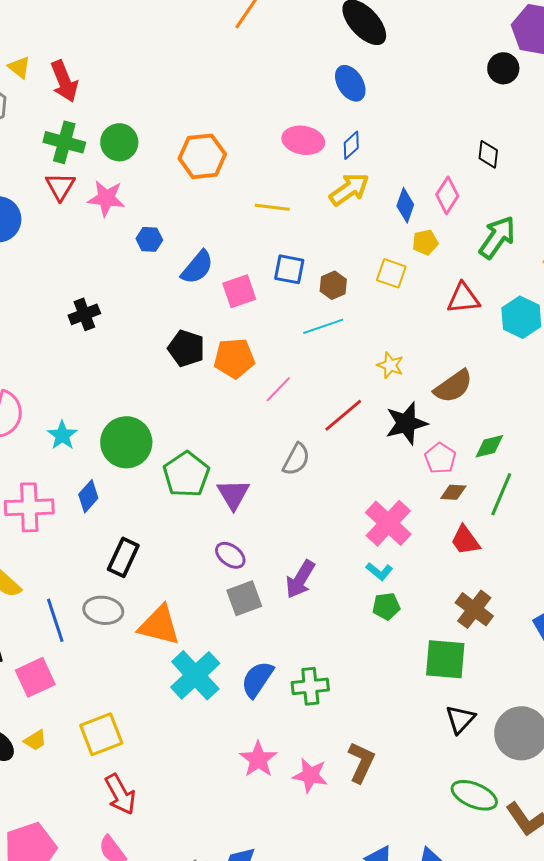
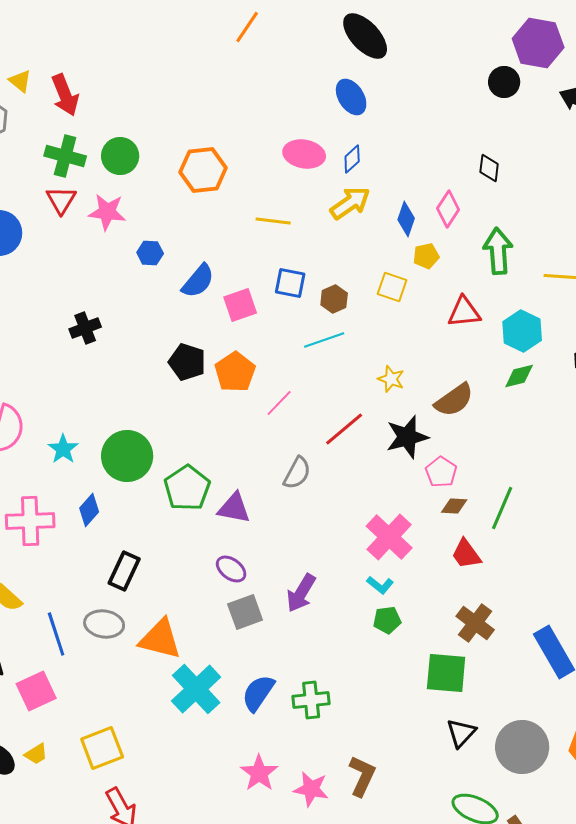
green arrow: (497, 237) -> (498, 251), turned -39
orange pentagon: (234, 358) -> (235, 372), turned -30
green diamond: (489, 446) -> (519, 376), moved
purple triangle: (233, 494) -> (234, 508), turned -48

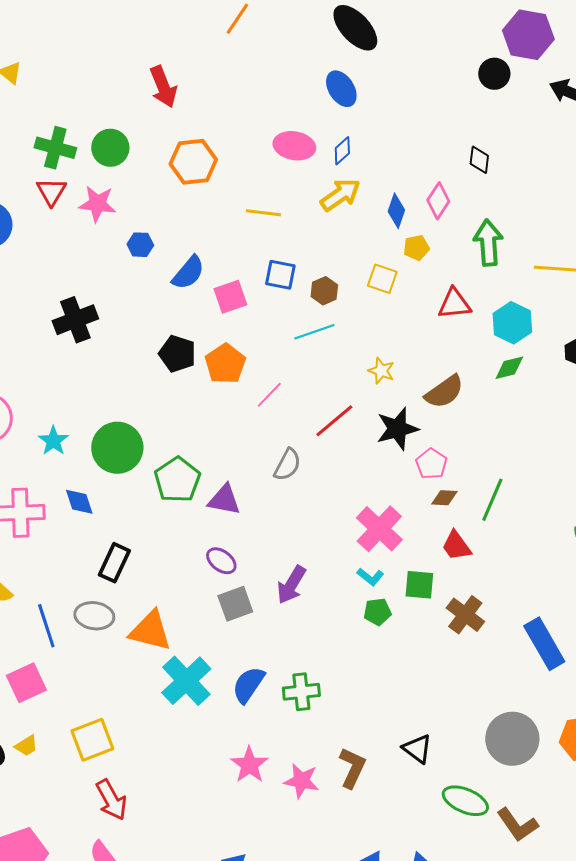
red arrow: (65, 95) -> (163, 87), moved
black cross: (85, 328) -> (75, 320), size x1.4
blue diamond: (89, 510) -> (79, 502), turned -60
green square: (446, 673) -> (419, 585), moved, size x0.7
black triangle: (461, 733) -> (417, 749), moved, turned -36

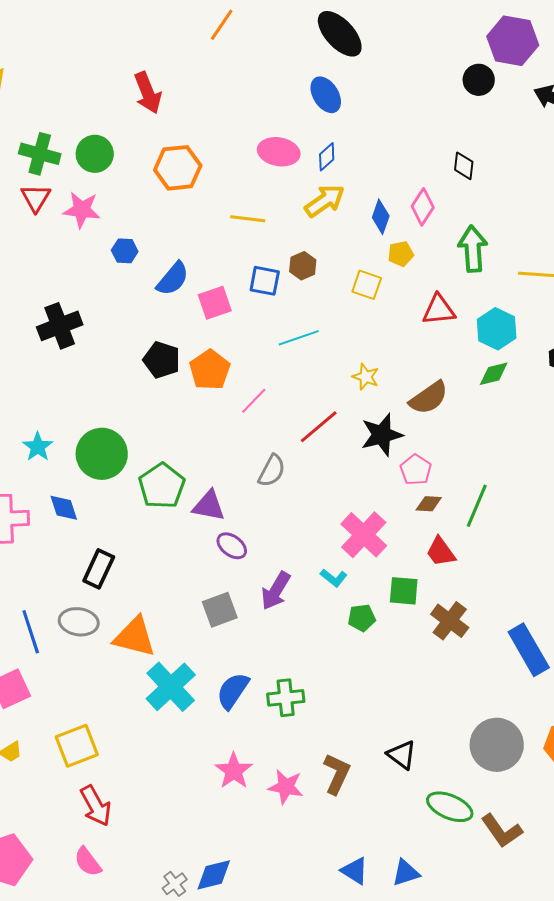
brown hexagon: (324, 291) -> (303, 266), moved
purple ellipse: (221, 561) -> (232, 546), moved
cyan L-shape: (370, 577) -> (334, 578), moved

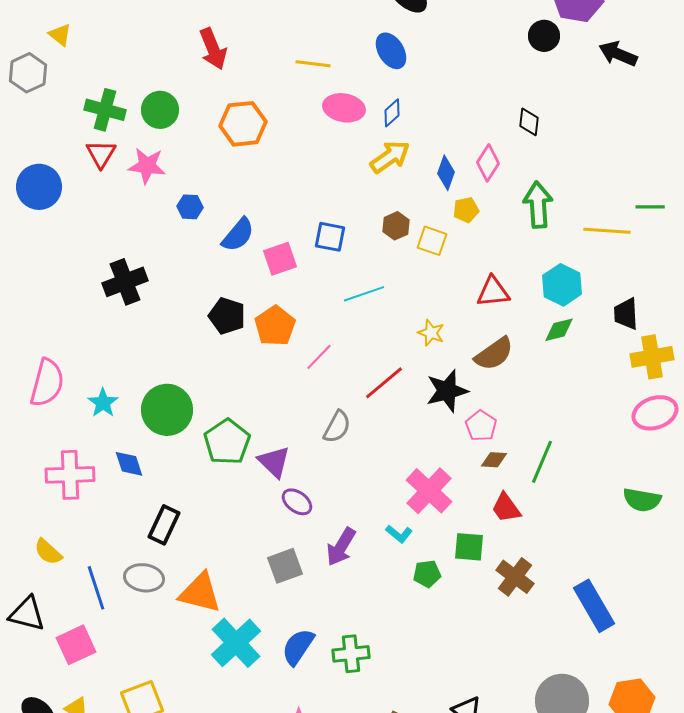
yellow line: (248, 219) -> (313, 64), moved
brown hexagon: (303, 266) -> (396, 226), moved
red triangle: (439, 310) -> (493, 292), moved
purple triangle: (209, 506) -> (274, 462), turned 33

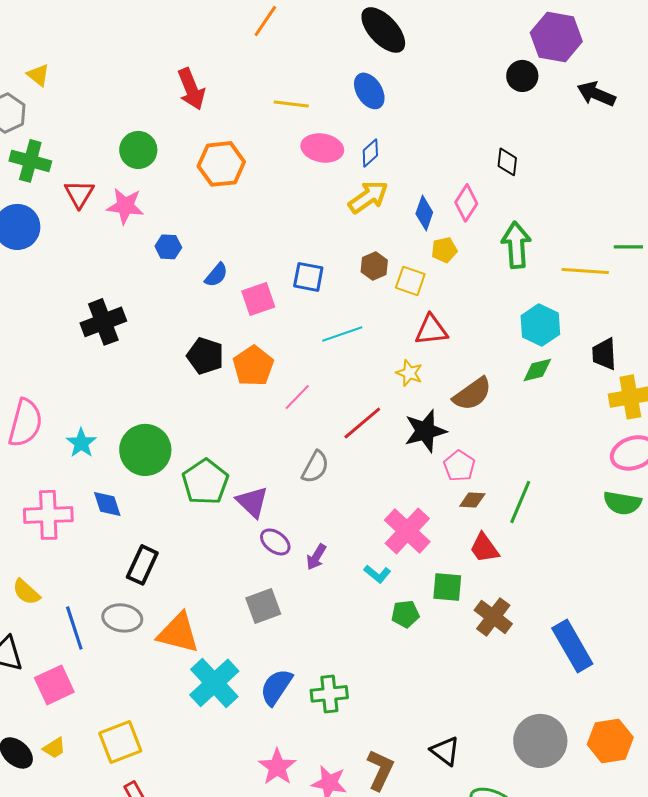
green cross: (105, 110) -> (30, 161), moved
blue semicircle: (238, 235) -> (216, 275), size x0.7
red triangle: (493, 292) -> (431, 330), moved
green semicircle: (642, 500) -> (622, 503), moved
purple arrow: (341, 547) -> (316, 557), moved, size x0.7

